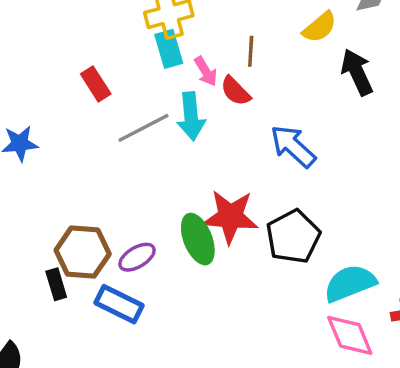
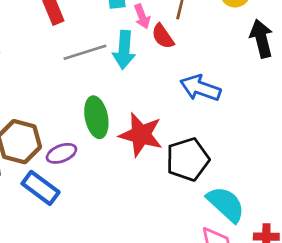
blue arrow: (293, 146) -> (200, 88), turned -33
green ellipse: (198, 239) -> (96, 117), moved
cyan semicircle: (350, 283) -> (226, 204), turned 54

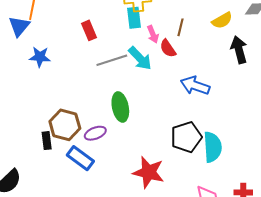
cyan arrow: (124, 50) -> (140, 58), turned -48
red star: (141, 135) -> (148, 172), moved
cyan semicircle: (226, 204) -> (213, 147), moved, turned 44

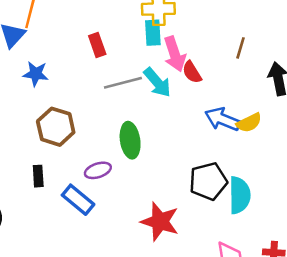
yellow semicircle: (222, 20) -> (249, 123), moved
brown line: (180, 27) -> (240, 48), moved
pink arrow: (153, 34) -> (175, 54), size x1.6
brown hexagon: (65, 125) -> (56, 127), moved

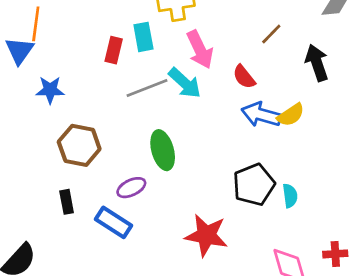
cyan rectangle: (153, 33) -> (143, 37), moved
red rectangle: (97, 45) -> (114, 50), turned 40
brown line: (240, 48) -> (271, 34), turned 35
red semicircle: (192, 72) -> (244, 77), moved
cyan semicircle: (240, 195) -> (290, 196), size x0.6

